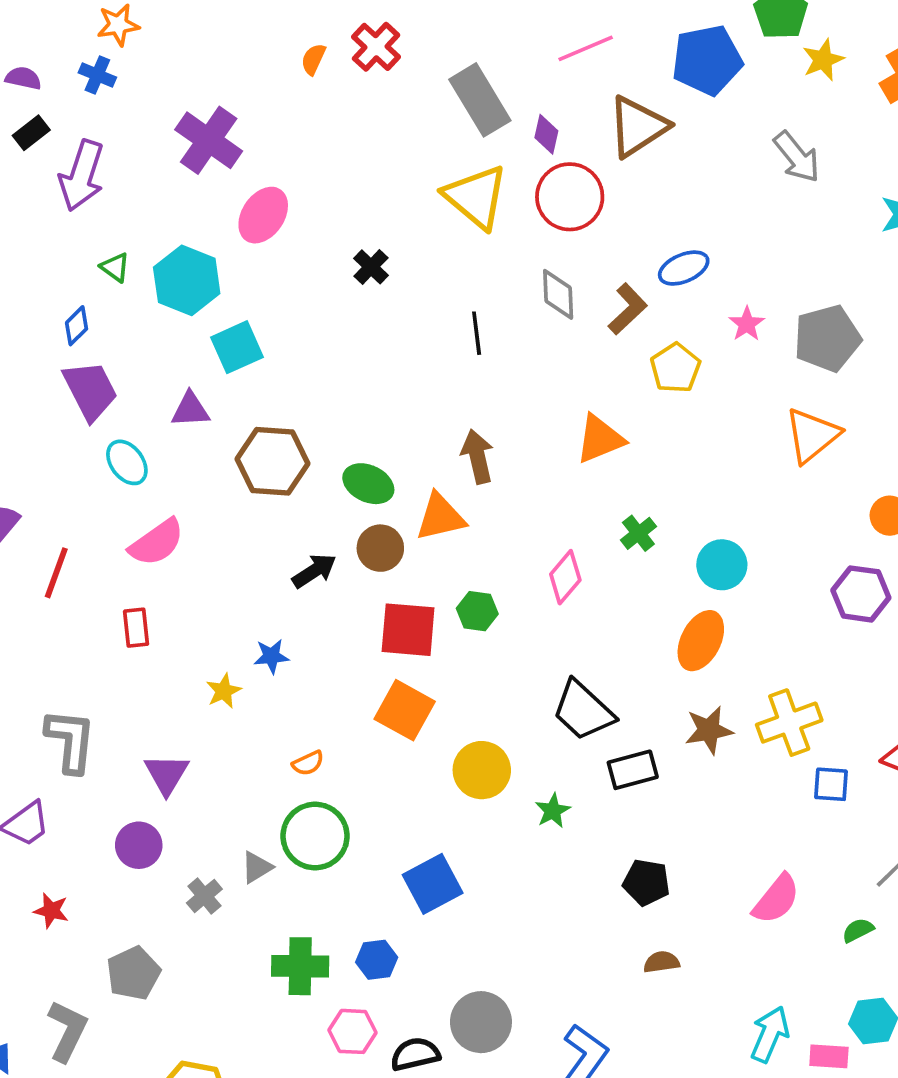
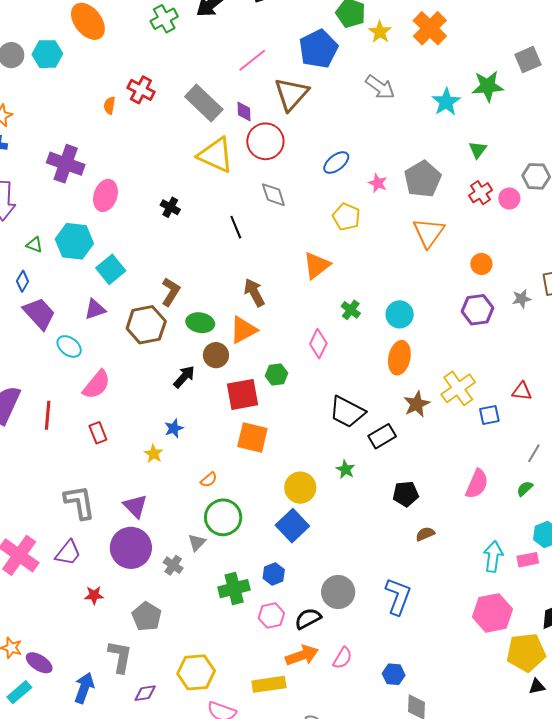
brown L-shape: (628, 309) -> (171, 292), moved
yellow circle: (482, 770) -> (300, 488), moved
purple circle: (139, 845) -> (131, 548), size x1.6

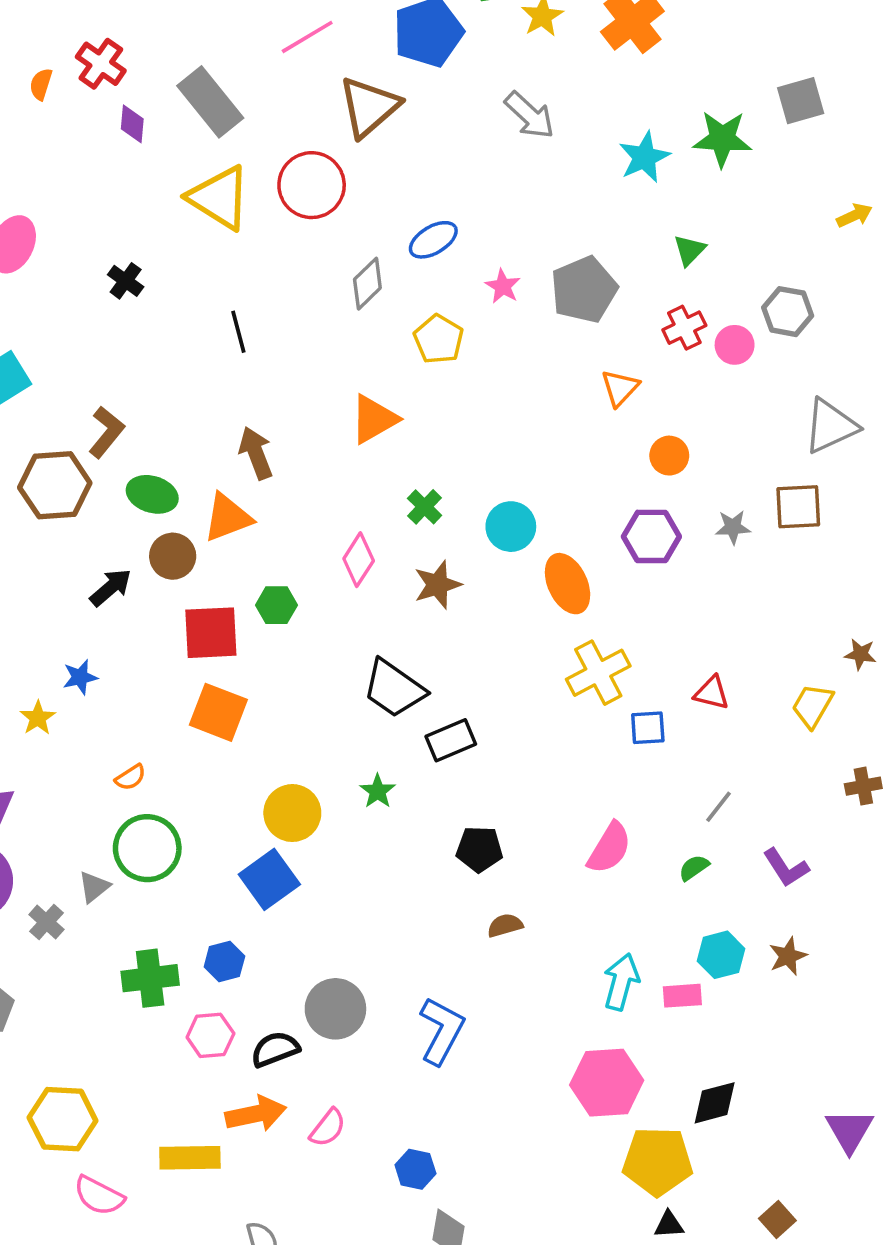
purple diamond: (244, 112) -> (132, 124), moved
gray diamond: (273, 195) -> (367, 284), moved, turned 56
orange triangle: (429, 233) -> (620, 388), moved, size x0.7
orange ellipse: (399, 358) -> (568, 584), moved, turned -44
brown star: (417, 404) -> (437, 585), moved

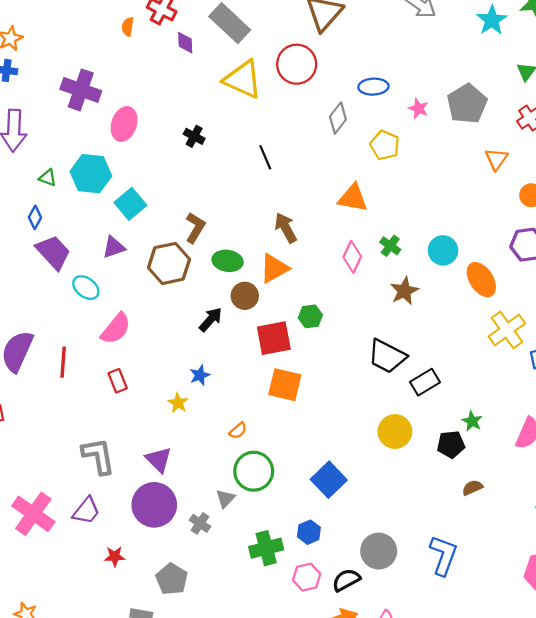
blue ellipse: (433, 240) -> (373, 87), turned 36
orange triangle: (374, 419) -> (353, 198), turned 48
pink diamond: (359, 560) -> (352, 257), moved
green star: (378, 791) -> (472, 421), moved
yellow circle: (292, 813) -> (395, 431), moved

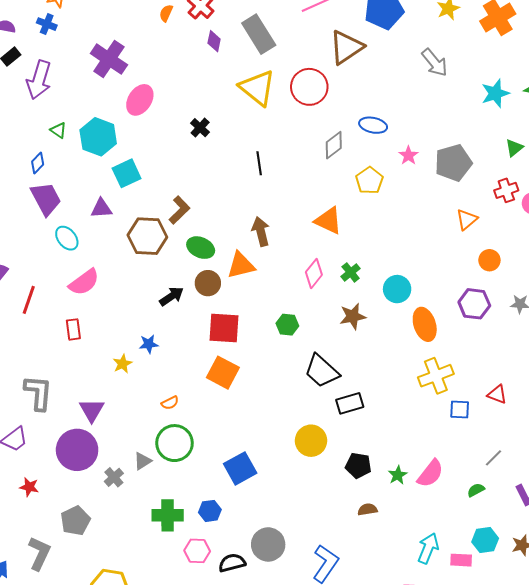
green hexagon: (310, 316) -> (287, 325), moved
green star: (472, 421) -> (398, 475), moved

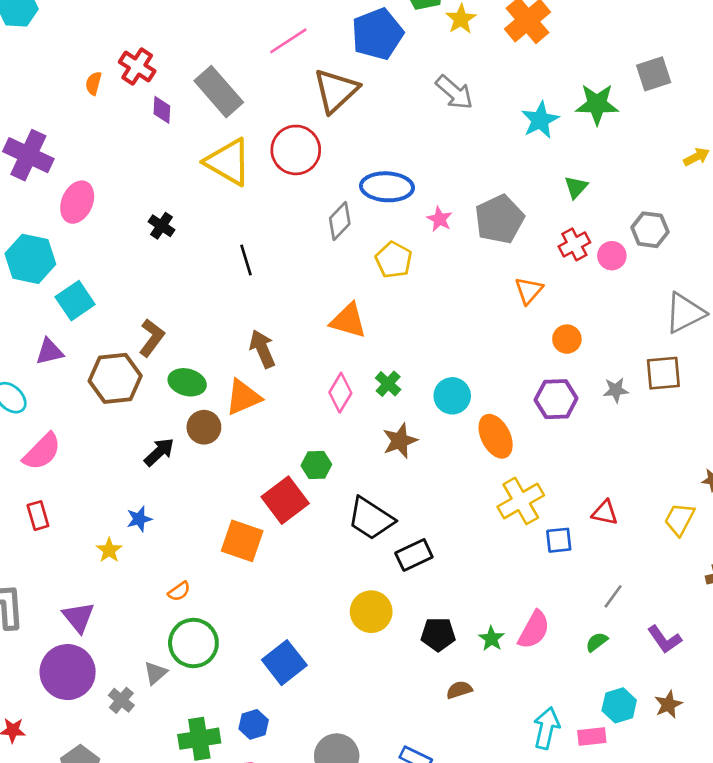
blue ellipse: (373, 125) -> (387, 187), size x1.4
red square: (224, 328) -> (285, 500), moved, turned -32

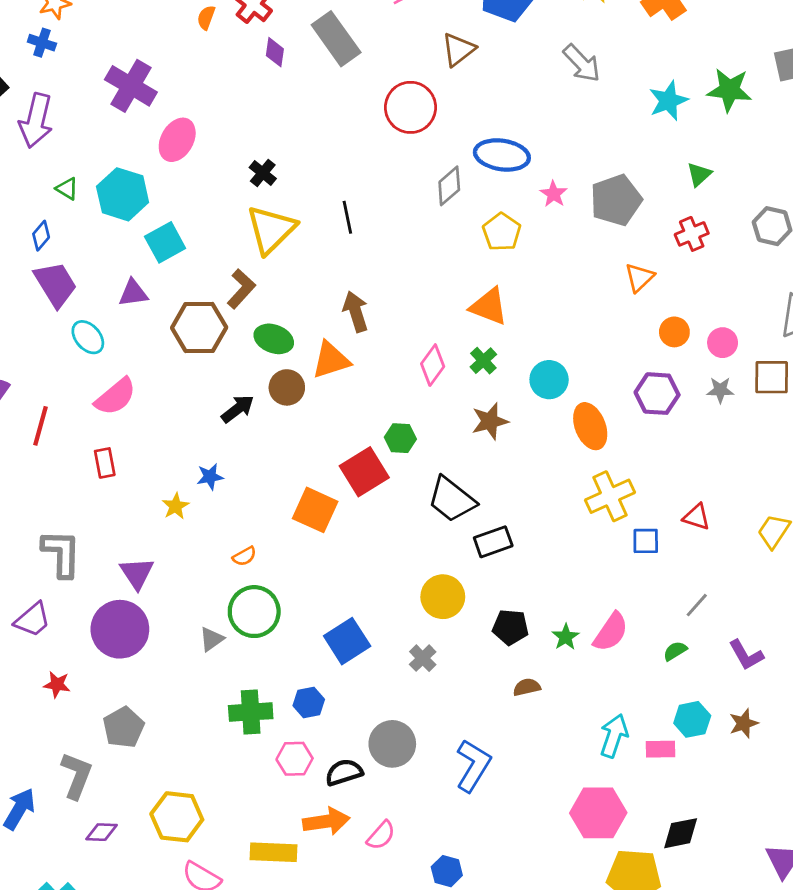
brown triangle: (336, 91) -> (458, 50), size x0.7
yellow triangle: (228, 162) -> (271, 230), moved, turned 40
pink circle: (612, 256) -> (723, 343), moved
orange triangle: (348, 321) -> (489, 306), moved
gray cross: (121, 700) -> (423, 658), moved

